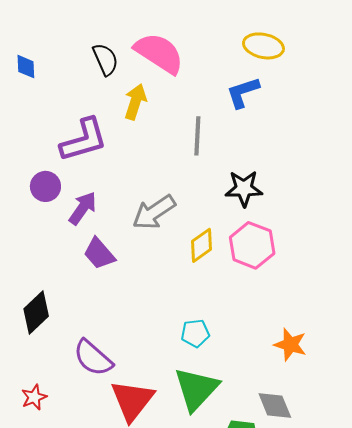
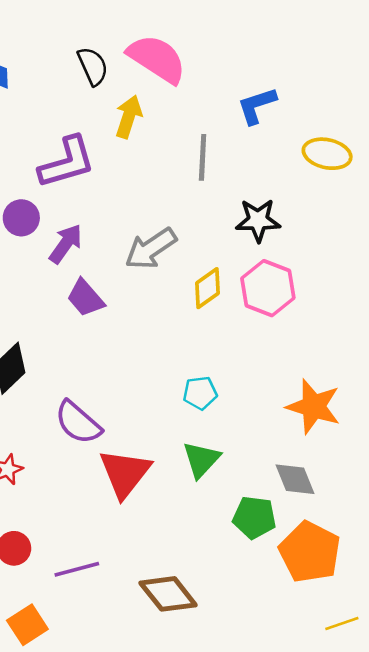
yellow ellipse: (263, 46) -> (327, 154), moved
orange star: (290, 345) -> (314, 406), size x1.4
green triangle: (196, 389) -> (201, 460), size x0.7

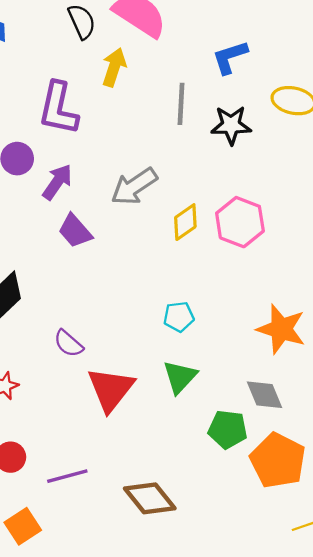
purple L-shape: (67, 162) -> (58, 108), turned 118
black star: (258, 220) -> (231, 125), moved
purple semicircle: (78, 423) -> (68, 343), size x0.7

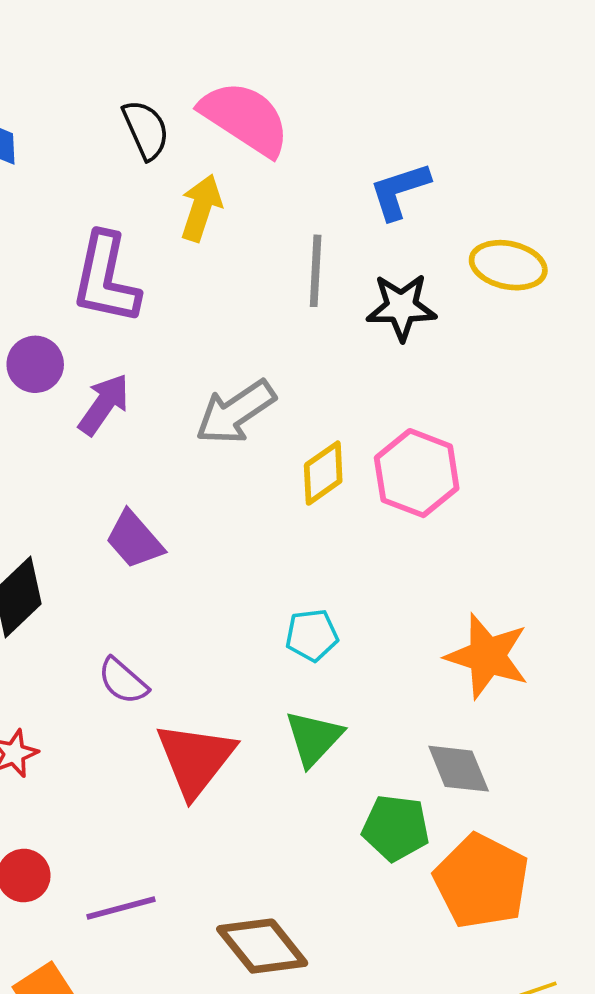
purple trapezoid: (75, 231) -> (134, 540), moved

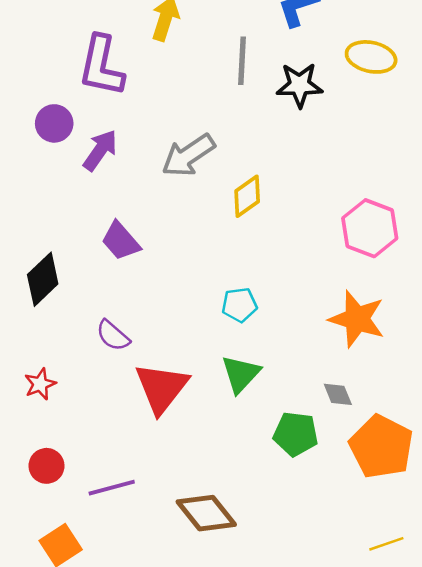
pink hexagon: (417, 473) -> (370, 228), moved
gray diamond: (459, 769) -> (338, 394), size x0.7
orange pentagon: (482, 881) -> (381, 447), moved

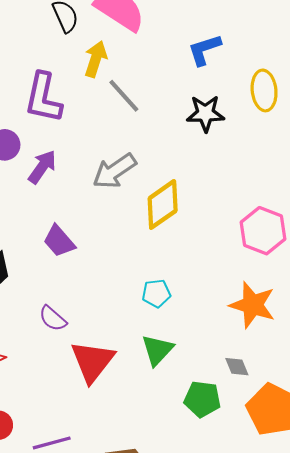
yellow ellipse: (371, 57) -> (264, 90), turned 72
gray line: (242, 61) -> (124, 96), moved, turned -45
yellow diamond: (247, 196) -> (163, 204), size x1.4

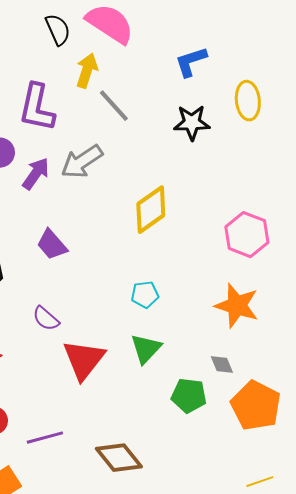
gray arrow: (114, 171) -> (82, 162), moved

